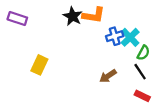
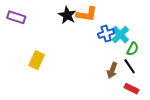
brown arrow: (108, 76) -> (112, 70), moved, turned -35

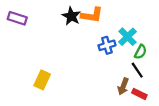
blue cross: (106, 34) -> (107, 45), moved
yellow rectangle: (37, 60) -> (42, 80), moved
brown arrow: (112, 70) -> (123, 86), moved

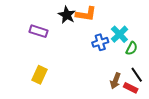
purple rectangle: (17, 18) -> (38, 31), moved
black line: (137, 70) -> (137, 75), moved

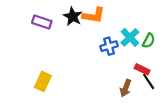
purple rectangle: (38, 31) -> (42, 22), moved
green semicircle: (132, 48) -> (149, 41), moved
red rectangle: (131, 88) -> (142, 69), moved

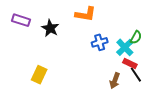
black star: (73, 16) -> (50, 28), moved
purple rectangle: (42, 22) -> (21, 20), moved
cyan cross: (130, 37) -> (125, 47), moved

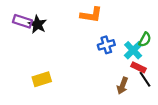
black star: (50, 28) -> (38, 24), moved
yellow rectangle: (39, 75) -> (42, 79), turned 48

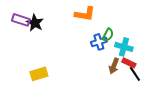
green semicircle: (145, 39) -> (108, 35), moved
cyan cross: (133, 50) -> (124, 47), turned -30
brown arrow: (122, 86) -> (114, 66), moved

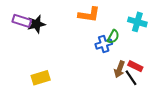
black star: (35, 23) -> (36, 24), turned 30
cyan cross: (124, 47) -> (137, 22), moved
black line: (135, 74) -> (131, 78), moved

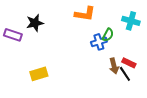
purple rectangle: (22, 21) -> (13, 35), moved
brown arrow: (119, 69) -> (114, 66), turned -35

